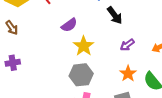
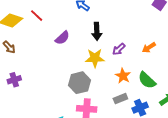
black arrow: (115, 15) -> (97, 31), moved, turned 42
yellow star: (84, 46) -> (95, 58), moved, turned -30

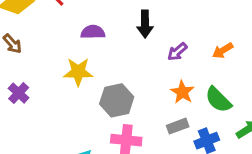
purple semicircle: (62, 38) -> (93, 32), turned -140
yellow star: (95, 58) -> (78, 72), moved
purple cross: (14, 80) -> (19, 93), turned -32

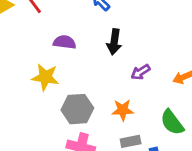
orange star: (182, 92) -> (123, 110), moved, turned 30

